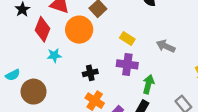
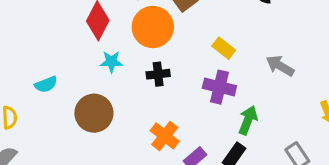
black cross: (90, 73) -> (158, 74), moved
brown circle: (34, 92) -> (94, 113), moved

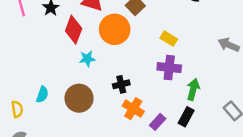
gray arrow: (280, 66) -> (229, 45), moved
black cross: (158, 74) -> (121, 84), moved
cyan semicircle: (46, 84) -> (42, 95), moved, turned -42

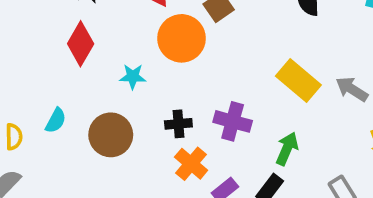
red diamond: (74, 30) -> (81, 44), moved
yellow rectangle: (169, 39) -> (298, 80), moved, size x1.6
purple cross: (169, 68) -> (233, 121), moved

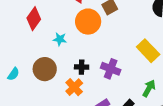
cyan semicircle: (56, 121) -> (13, 74), moved
green arrow: (287, 149) -> (149, 88), moved
orange cross: (191, 164) -> (74, 87), moved

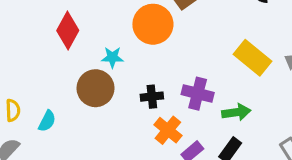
brown circle: (45, 69) -> (96, 88), moved
orange cross: (74, 87) -> (168, 130), moved
green arrow: (149, 88) -> (236, 112), moved, turned 60

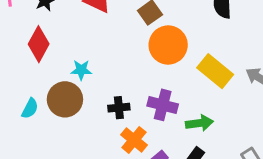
orange circle: (153, 24) -> (168, 45), moved
cyan semicircle: (47, 121) -> (30, 108), moved

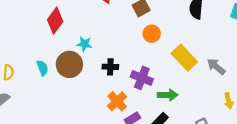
orange circle: (168, 45) -> (152, 34), size x0.6
cyan semicircle: (30, 108) -> (42, 68), turned -56
black cross: (119, 108) -> (110, 67), moved

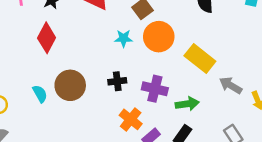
orange circle: (152, 34) -> (159, 37), size x1.5
cyan star: (84, 44) -> (123, 38), moved
gray arrow: (216, 67) -> (231, 85), moved

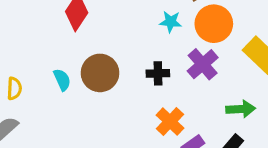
purple cross: (155, 89) -> (203, 64), moved, turned 30

